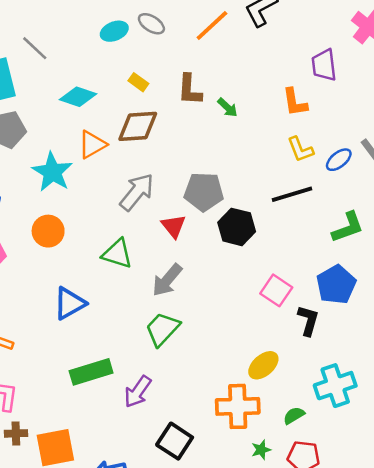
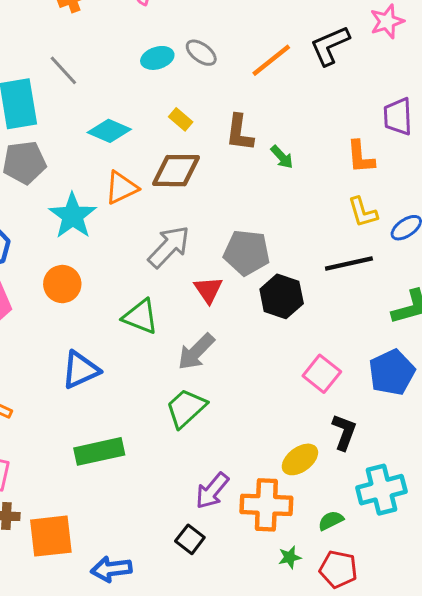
black L-shape: (308, 320) -> (344, 432), moved
purple arrow: (138, 392) -> (212, 491), moved
black square: (175, 441) -> (190, 539), size x0.7

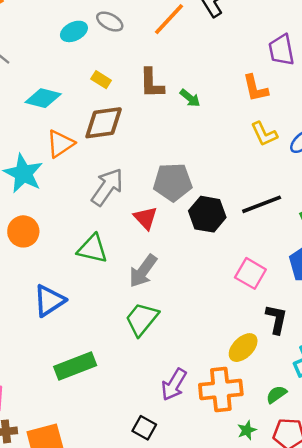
black line: (349, 264) -> (262, 204), moved
black square: (190, 539) -> (144, 428), moved

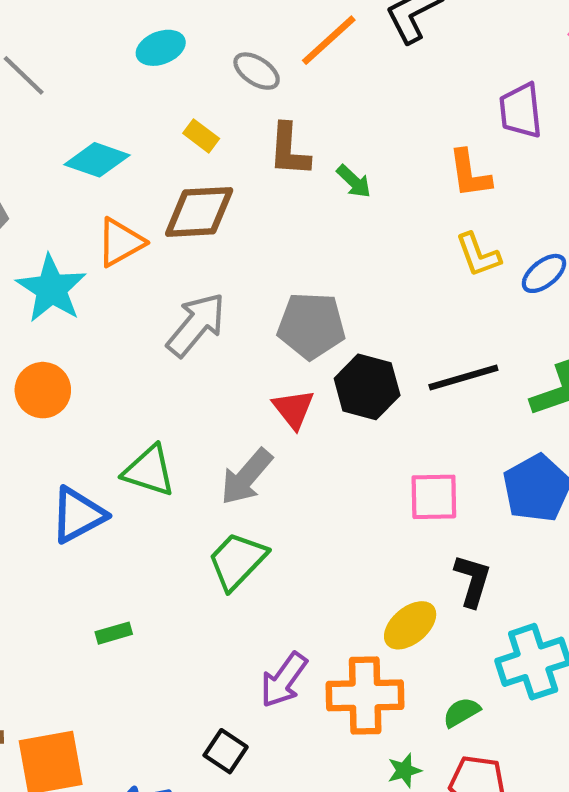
gray ellipse: (110, 22) -> (257, 71), moved
red triangle: (146, 218) -> (293, 409), moved
green triangle: (92, 249) -> (149, 471), moved
pink square: (250, 273) -> (434, 497), turned -36
green rectangle: (75, 366) -> (114, 633), size x0.5

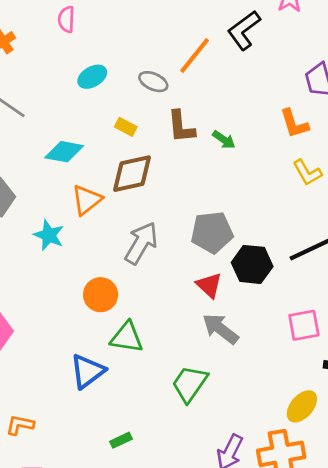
cyan star: (51, 289) -> (49, 235), size x0.7
orange circle: (43, 390) -> (101, 295), moved
gray arrow: (246, 477) -> (221, 329), moved, turned 96

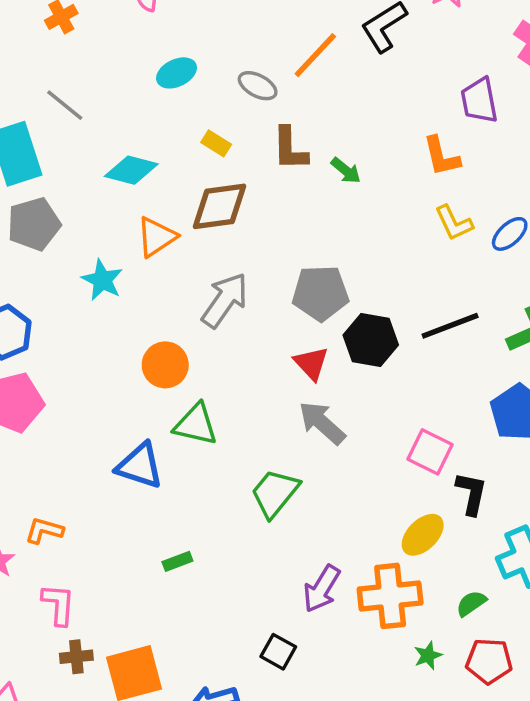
pink square: (304, 325) -> (430, 452), moved, turned 32
blue triangle: (87, 371) -> (140, 466), turned 51

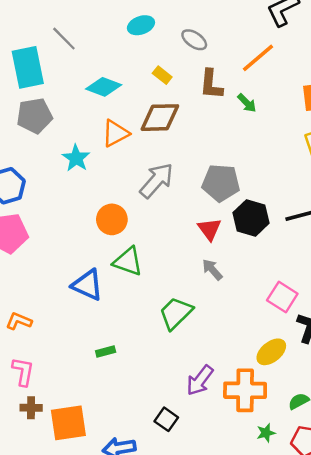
orange line: (315, 55) -> (258, 58), moved
gray arrow: (322, 423) -> (212, 270), size x0.7

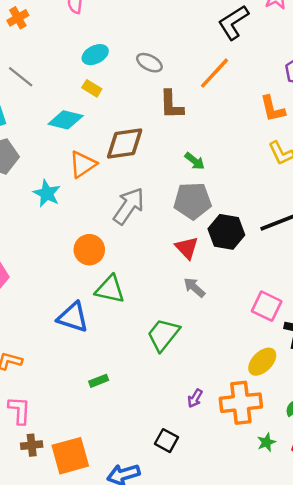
yellow rectangle: (162, 75) -> (92, 88), moved
green arrow: (247, 103) -> (195, 161), moved
purple arrow: (200, 380) -> (195, 398), size x0.6

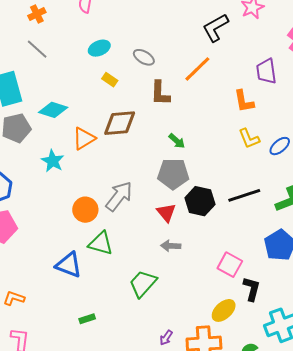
gray line: (21, 77) -> (37, 49), moved
yellow rectangle: (92, 88) -> (110, 80), moved
cyan diamond: (66, 120) -> (53, 110), moved
gray arrow: (129, 206) -> (119, 196), moved
gray arrow: (194, 287) -> (171, 246), turned -42

